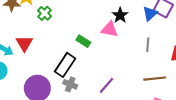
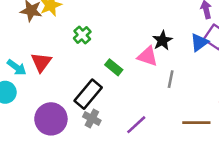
green cross: (45, 13) -> (82, 35), moved
gray line: (148, 45) -> (171, 79), moved

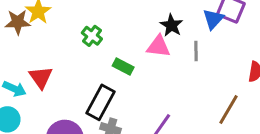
green cross: (82, 35) -> (92, 36), moved
gray line: (171, 79) -> (196, 51), moved
brown line: (196, 123) -> (228, 110), turned -48

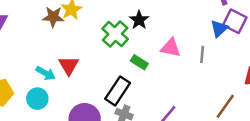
black star: (171, 25) -> (139, 20), moved
green cross: (92, 36) -> (115, 34), size x1.5

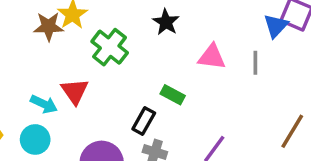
green cross: (115, 34) -> (110, 47), moved
green rectangle: (139, 62) -> (173, 95), moved
black rectangle: (118, 91) -> (144, 121), size x0.7

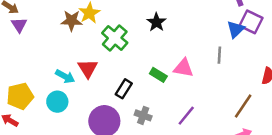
pink triangle: (212, 57) -> (184, 68), moved
black rectangle: (144, 121) -> (124, 89), moved

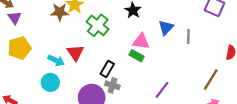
blue triangle: (236, 29) -> (166, 28), moved
pink triangle: (184, 68) -> (141, 41), moved
yellow pentagon: (20, 96) -> (19, 48), moved
gray cross: (143, 115) -> (112, 85), moved

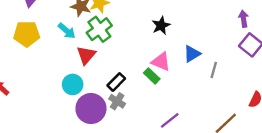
green cross: (98, 25) -> (99, 29), moved
cyan arrow: (56, 60) -> (67, 31), moved
cyan circle: (50, 82) -> (73, 84), moved

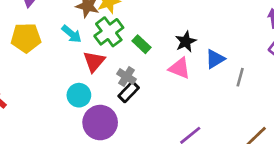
black star: (161, 26) -> (186, 42), moved
green rectangle: (152, 76) -> (142, 44), moved
gray cross: (117, 101) -> (126, 77), moved

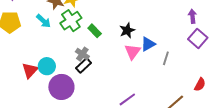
red triangle: (94, 61) -> (30, 70), moved
pink triangle: (180, 68) -> (133, 52), moved, turned 42

